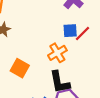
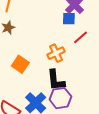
blue square: (70, 31) -> (69, 19), moved

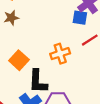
black L-shape: (56, 80) -> (38, 81), moved

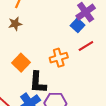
blue square: (80, 18) -> (78, 25), turned 32

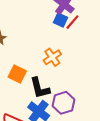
red line: (86, 46) -> (72, 22), moved

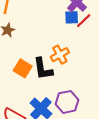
blue square: (60, 20) -> (72, 17), turned -32
black L-shape: (40, 88) -> (43, 69), moved

